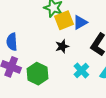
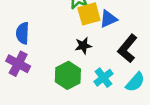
green hexagon: (38, 74) -> (68, 75), moved

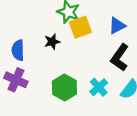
blue triangle: (108, 19) -> (117, 26), moved
black star: (83, 46) -> (52, 42), moved

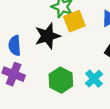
black star: (52, 42) -> (47, 36), size x1.6

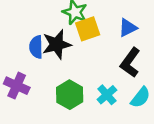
blue semicircle: (15, 45) -> (36, 47), moved

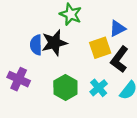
yellow square: (88, 29) -> (100, 48), moved

